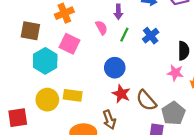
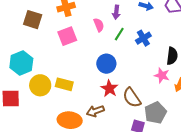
pink square: (69, 44) -> (67, 36), turned 36
cyan hexagon: (45, 61) -> (21, 63), moved
brown arrow: (109, 120) -> (95, 111), turned 84

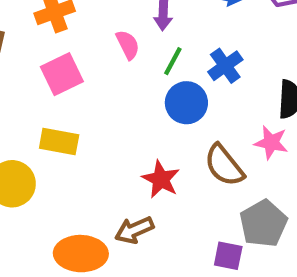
blue circle: (106, 64) -> (186, 103), moved
yellow rectangle: (64, 84) -> (59, 141), moved
brown semicircle: (132, 98) -> (224, 165), moved

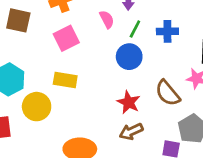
blue cross: (225, 66) -> (167, 31), turned 36
blue circle: (186, 103) -> (129, 57), moved
brown arrow: (134, 230) -> (131, 131), moved

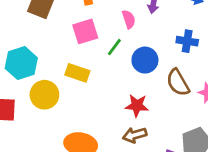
green line: (135, 29) -> (114, 47), moved
brown semicircle: (168, 93) -> (178, 83), moved
red star: (129, 102) -> (137, 106), turned -30

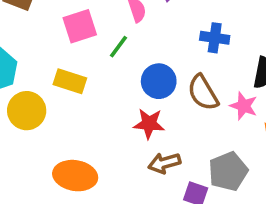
blue circle: (145, 60) -> (159, 81), moved
brown arrow: (135, 135) -> (164, 163), moved

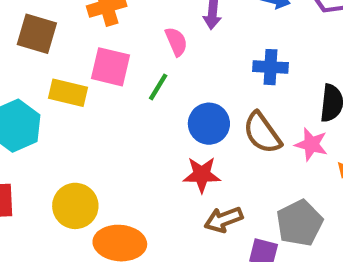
pink square: (80, 26) -> (111, 67), turned 36
yellow rectangle: (70, 81) -> (68, 93), moved
yellow circle: (27, 111) -> (75, 206), moved

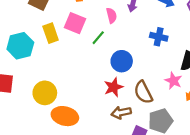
yellow rectangle: (68, 93) -> (51, 33), turned 48
brown semicircle: (262, 133) -> (143, 92), moved
red star: (202, 175) -> (114, 87), turned -30

